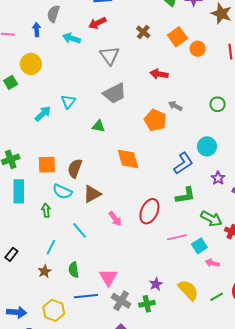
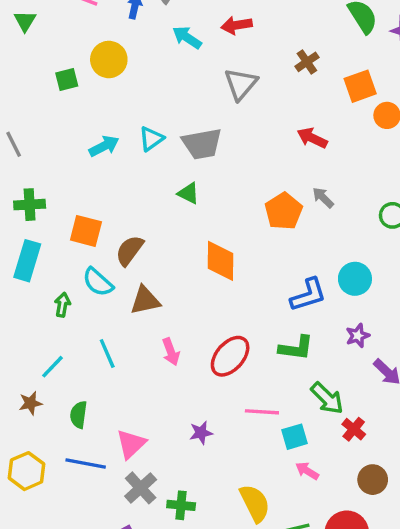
gray trapezoid: (115, 93) -> (202, 144), moved
purple star: (156, 284) -> (201, 433), moved

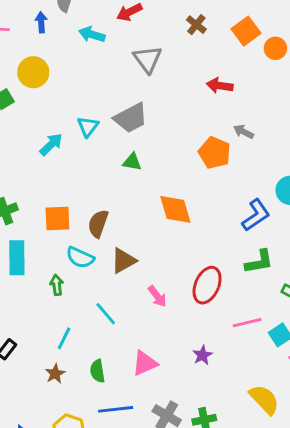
pink triangle: (131, 444) -> (145, 363), moved, turned 36

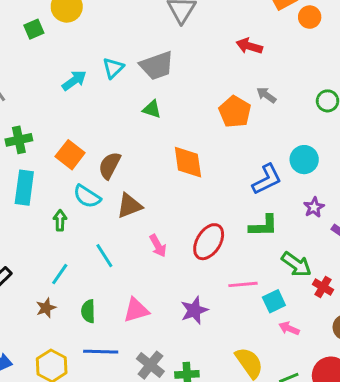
orange square: (57, 219) -> (70, 155), turned 32
purple star: (202, 355) -> (194, 310), size x1.4

